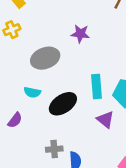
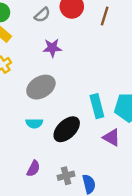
purple star: (80, 34) -> (52, 48), moved
purple semicircle: (15, 120) -> (33, 169), moved

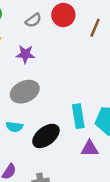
purple star: (52, 48) -> (25, 54), moved
purple triangle: (112, 137) -> (90, 149), turned -36

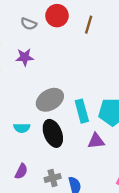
gray semicircle: (33, 20) -> (29, 24), turned 63
gray ellipse: (25, 92) -> (50, 100), moved
black ellipse: (46, 136) -> (53, 133), turned -68

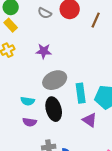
purple star: (25, 57) -> (44, 51), moved
purple triangle: (96, 141) -> (90, 120), turned 35
purple semicircle: (21, 171) -> (30, 122), moved, turned 64

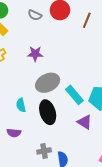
cyan rectangle: (81, 93) -> (74, 95), turned -30
cyan semicircle: (28, 101) -> (21, 105), turned 72
purple semicircle: (30, 122) -> (14, 133), moved

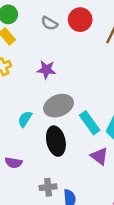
cyan semicircle: (21, 105) -> (25, 119), moved, turned 40

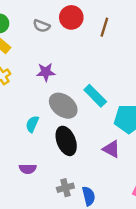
gray ellipse: (59, 106) -> (63, 106), turned 68
cyan rectangle: (90, 123) -> (95, 96), moved

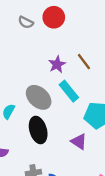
brown line: (104, 27) -> (84, 62), moved, turned -60
purple star: (46, 72) -> (57, 64), moved, turned -30

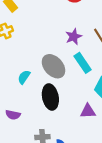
purple triangle: (79, 142) -> (88, 111), turned -42

